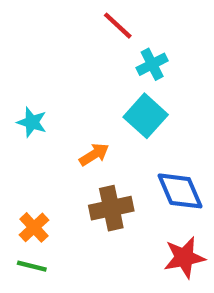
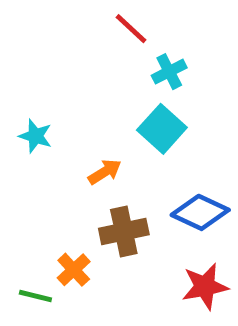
blue diamond: (180, 191) -> (200, 212), turned -42
orange cross: (34, 227) -> (74, 270), moved

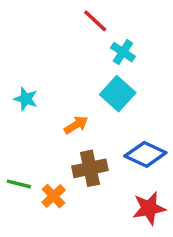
cyan cross: (169, 72) -> (123, 52), turned -30
green line: (35, 296) -> (19, 184), moved

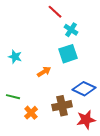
cyan square: (118, 94) -> (68, 54), turned 30
brown cross: (90, 168) -> (62, 106), moved
green line: (19, 184) -> (13, 97), moved

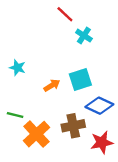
cyan square: (68, 54) -> (80, 79), moved
orange cross: (31, 113) -> (36, 134), size x1.6

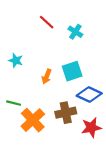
red line: (65, 14) -> (47, 22), moved
orange arrow: (52, 85) -> (47, 76), turned 144

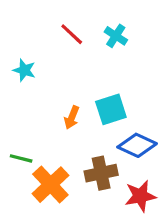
cyan cross: (75, 32) -> (116, 36), moved
cyan star: (16, 60) -> (24, 70), moved

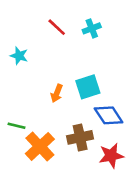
cyan cross: (116, 36) -> (92, 28), turned 36
blue diamond: (137, 145) -> (109, 115), turned 32

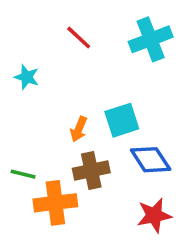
cyan cross: (92, 28) -> (151, 39), moved, size x1.6
brown cross: (80, 137) -> (91, 170), moved
orange cross: (40, 146) -> (55, 203), turned 36

